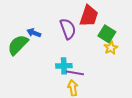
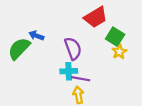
red trapezoid: (89, 16) -> (96, 17), turned 40
purple semicircle: (68, 29) -> (73, 49), moved

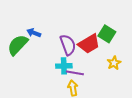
red trapezoid: (96, 17) -> (89, 44), moved
yellow star: (119, 52) -> (114, 63), moved

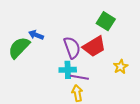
green square: (107, 34) -> (106, 21), moved

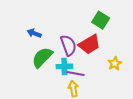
green semicircle: (19, 48) -> (42, 57), moved

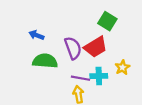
green semicircle: (42, 57) -> (45, 61), turned 50
cyan cross: (64, 66) -> (99, 76), moved

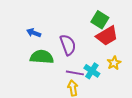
red trapezoid: (96, 47) -> (107, 36), moved
cyan cross: (99, 76) -> (92, 71), turned 35

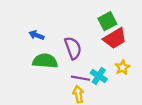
green square: (100, 20) -> (107, 21), turned 30

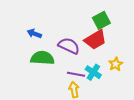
red trapezoid: (115, 38) -> (95, 40), moved
purple semicircle: (73, 48) -> (69, 46), turned -45

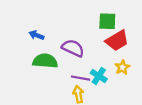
green square: (101, 20) -> (107, 21), turned 30
red trapezoid: (95, 40) -> (117, 41), moved

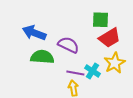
blue arrow: (36, 35) -> (34, 33), size x1.6
yellow star: (122, 67) -> (115, 63), size x1.5

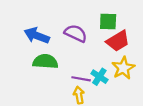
purple semicircle: (68, 45) -> (76, 33), moved

